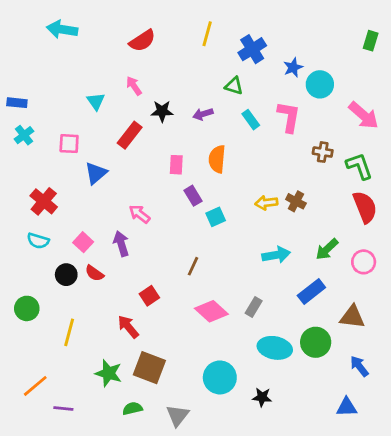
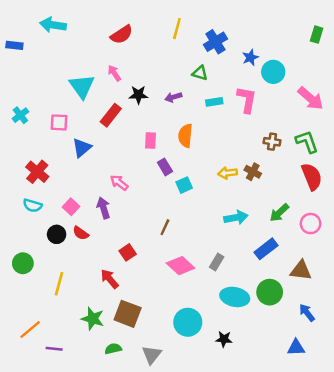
cyan triangle: (96, 101) -> (82, 86), size x1.6
blue rectangle: (17, 103) -> (14, 45), moved
cyan rectangle: (251, 120) -> (214, 102), turned -63
brown cross: (323, 152) -> (272, 142), moved

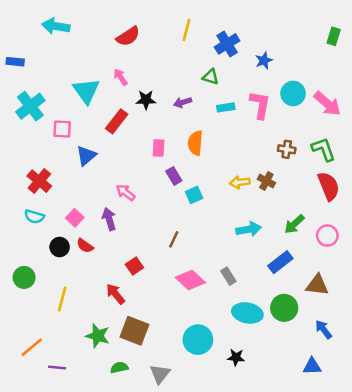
blue rectangle: (14, 45) -> (15, 62), moved
cyan circle: (273, 72) -> (293, 93), moved
cyan cross: (20, 115) -> (30, 106), moved, size x1.6
gray rectangle: (217, 262) -> (228, 276), turned -63

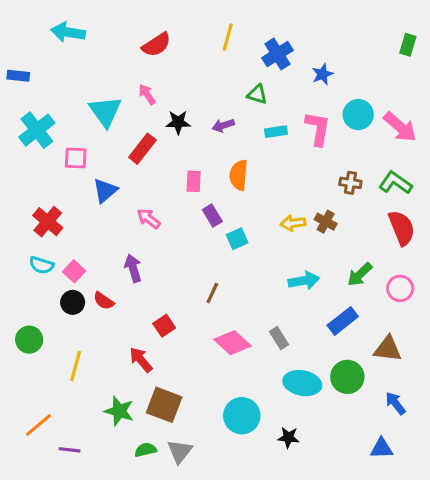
green L-shape: (324, 149) -> (395, 183), turned -36
pink arrow: (126, 192) -> (149, 219), moved
pink square: (75, 218) -> (74, 271), moved
gray triangle: (160, 374) -> (180, 451), moved

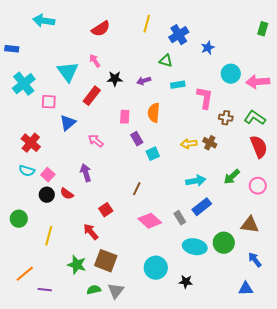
pink arrow: (400, 127) -> (258, 82), turned 135
pink L-shape: (318, 129) -> (205, 98), moved
blue rectangle: (343, 321) -> (202, 207), moved

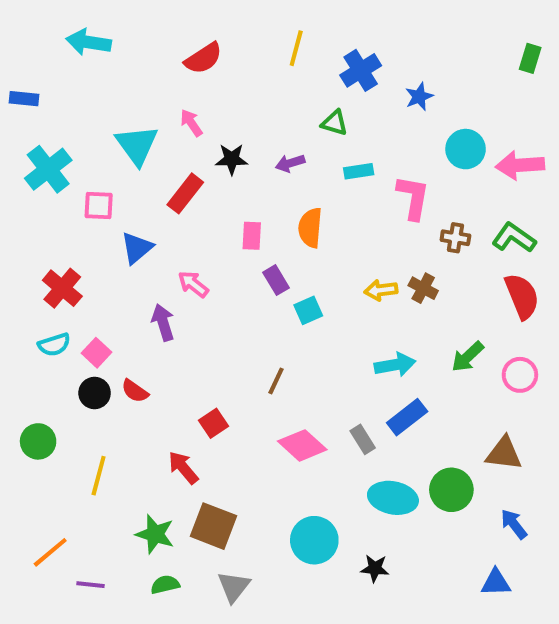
cyan semicircle: (27, 171) -> (54, 345), turned -35
purple arrow: (86, 173) -> (163, 322), moved
green semicircle: (94, 290) -> (165, 585), moved

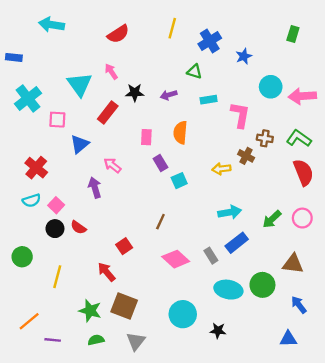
green rectangle: (530, 58) -> (293, 34), moved
brown cross: (423, 288) -> (246, 156), moved
green arrow: (468, 357) -> (272, 219), moved

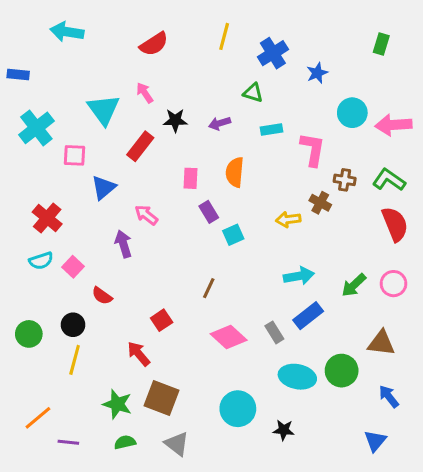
black circle: (55, 229) -> (73, 325), moved
blue triangle: (288, 339) -> (375, 441), turned -48
gray triangle: (136, 341) -> (177, 444), turned -30

